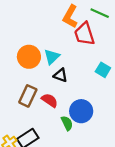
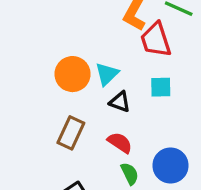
cyan square: (103, 70) -> (161, 87), moved, turned -32
red semicircle: (50, 100) -> (120, 143), moved
blue circle: (81, 111) -> (170, 166), moved

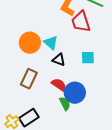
cyan triangle: (107, 74) -> (51, 43), turned -35
cyan square: (161, 87) -> (88, 58), moved
blue circle: (170, 166) -> (75, 93), moved

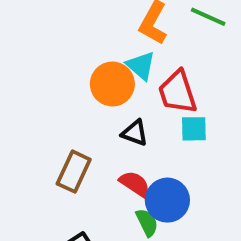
red trapezoid: (81, 22) -> (178, 92), moved
orange circle: (30, 43) -> (112, 84), moved
cyan triangle: (51, 43) -> (141, 66), moved

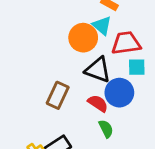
red trapezoid: (178, 92) -> (126, 43), turned 100
black triangle: (135, 133) -> (98, 70), size x1.5
blue circle: (167, 200) -> (119, 93), moved

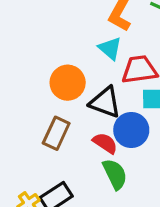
orange circle: (83, 38) -> (68, 83), moved
green semicircle: (106, 129) -> (115, 174), size x1.4

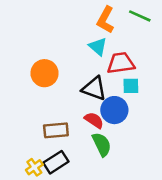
orange circle: (68, 83) -> (44, 73), moved
brown rectangle: (56, 133) -> (56, 130), moved, turned 60

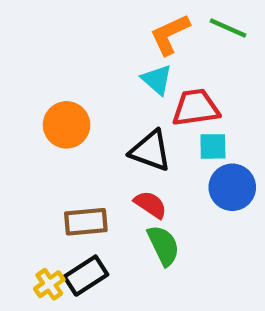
orange L-shape: (105, 20) -> (170, 34), turned 36
blue circle: (114, 110) -> (232, 187), moved

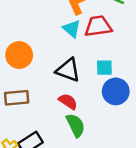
red trapezoid: (196, 108) -> (98, 26), moved
brown rectangle: (86, 222) -> (17, 98), moved

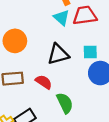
black triangle: (68, 70) -> (58, 54), turned -35
red semicircle: (68, 101) -> (44, 82), moved

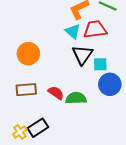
black triangle: (58, 54) -> (82, 55), moved, turned -40
green semicircle: (65, 103) -> (76, 98), moved, turned -66

